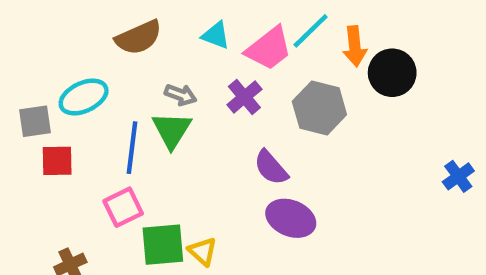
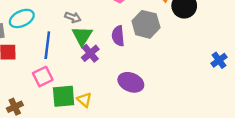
purple cross: (244, 97) -> (90, 53), moved
green triangle: (172, 130) -> (82, 36), moved
purple semicircle: (271, 168) -> (118, 36), moved, turned 36

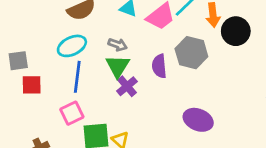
gray arrow: (73, 17) -> (118, 45), moved
cyan ellipse: (22, 18) -> (72, 46), moved
purple ellipse: (131, 82) -> (198, 120), moved

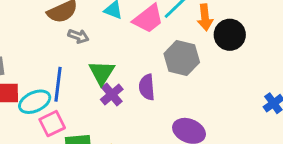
gray arrow: (118, 45) -> (78, 36), moved
cyan ellipse: (72, 46) -> (35, 102), moved
purple semicircle: (159, 66) -> (147, 87), moved

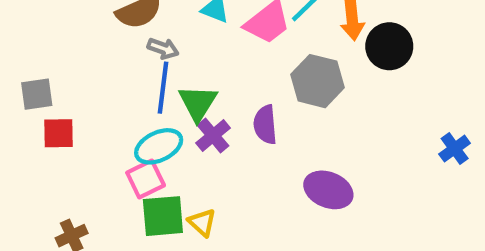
blue line: (58, 84) -> (163, 88), moved
cyan ellipse: (35, 102) -> (159, 146), moved
pink square: (52, 124) -> (146, 179), moved

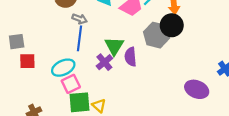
black circle: (389, 46) -> (172, 25), moved
green triangle: (198, 103) -> (114, 46), moved
cyan ellipse: (159, 146) -> (63, 68), moved
purple ellipse: (328, 190) -> (197, 89), moved

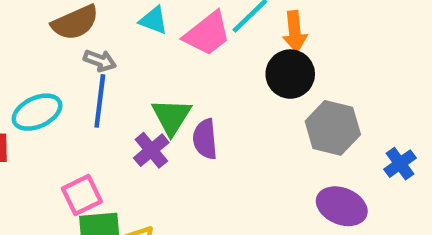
gray hexagon: (157, 35) -> (333, 128), moved
cyan ellipse: (63, 68) -> (37, 112), moved

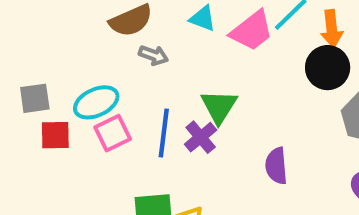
blue line: (100, 101) -> (164, 133), moved
purple semicircle: (205, 139) -> (276, 166), moved
pink square: (82, 195) -> (113, 133), moved

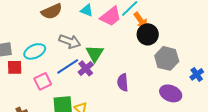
orange arrow: (332, 29) -> (141, 20), moved, turned -30
gray arrow: (154, 55) -> (70, 41), moved, size x1.5
pink square: (113, 133) -> (43, 81), moved
blue line: (164, 133) -> (68, 66), turned 50

